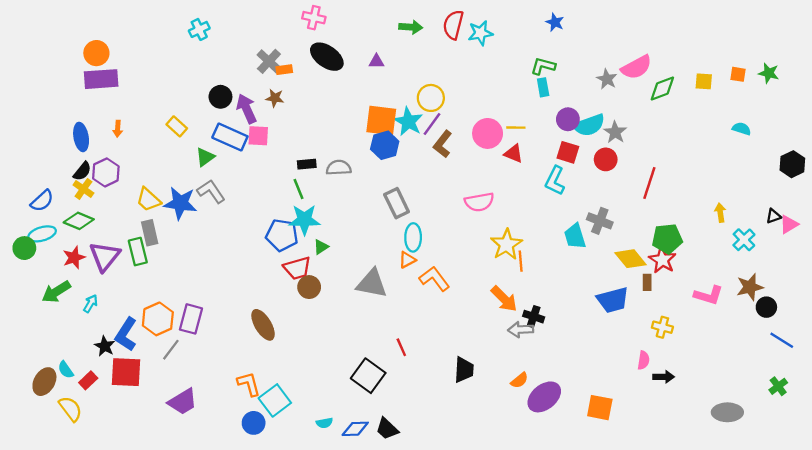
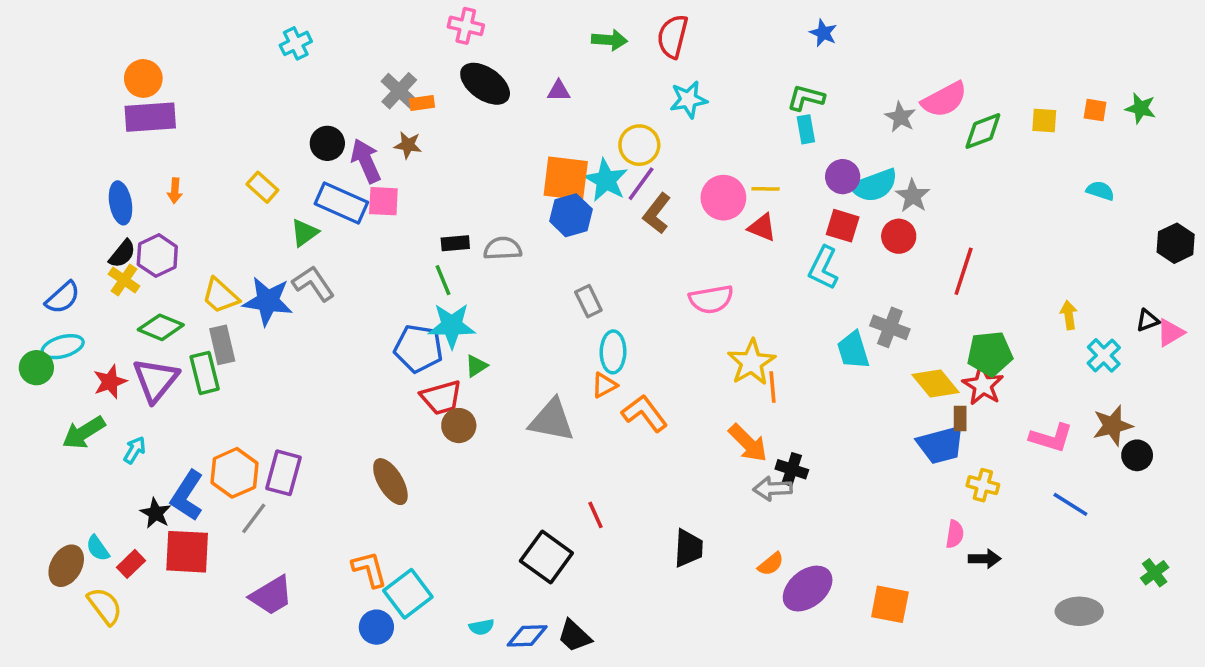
cyan star: (480, 33) -> (688, 100), moved
gray rectangle: (397, 203) -> (588, 301), size x0.7
green diamond: (79, 221) -> (161, 327), moved
blue trapezoid: (613, 300) -> (941, 445), moved
blue line: (782, 340) -> (1070, 504), moved

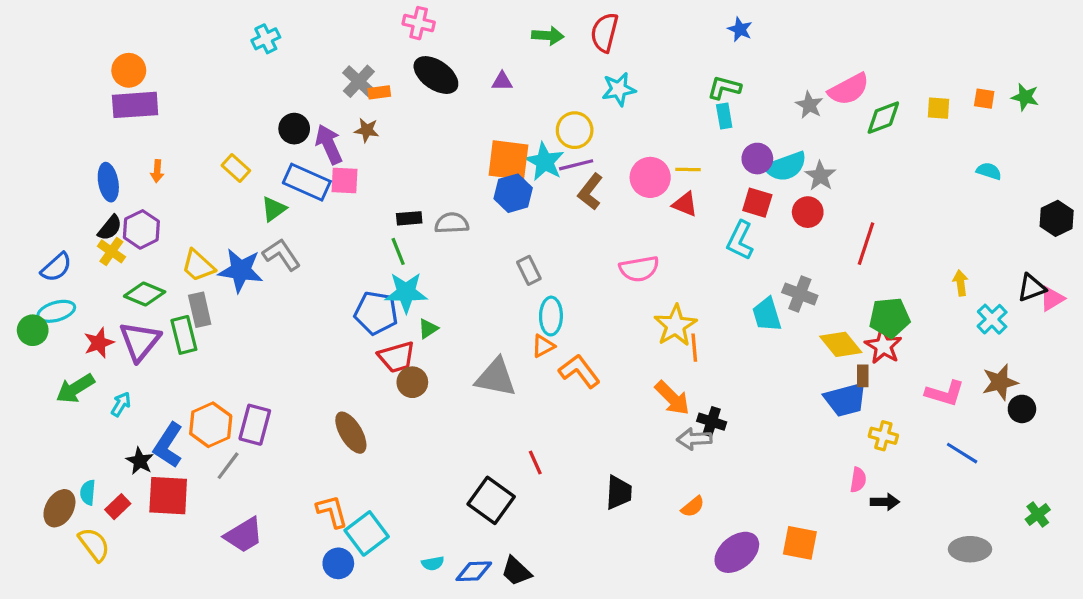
purple line: (641, 184) -> (576, 165), turned 40
black triangle: (1148, 320) -> (1031, 288), size x1.4
cyan semicircle: (98, 548) -> (88, 492), turned 40
purple ellipse: (808, 589) -> (737, 552), moved

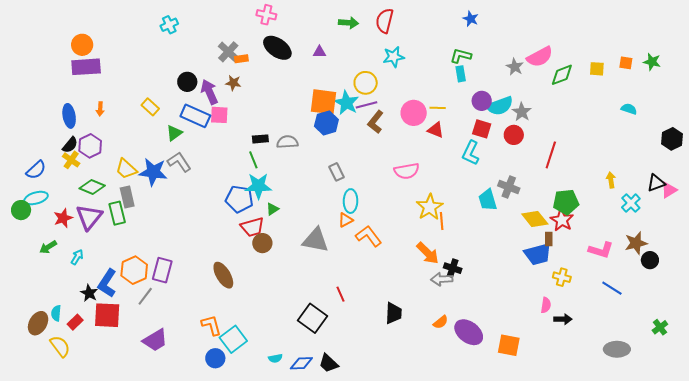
green arrow: (75, 389) -> (48, 247), size x0.7
purple ellipse: (737, 552) -> (469, 332), moved, turned 76

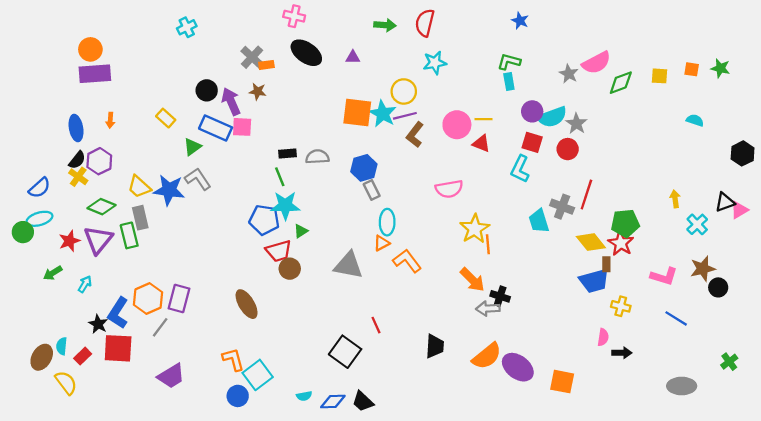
blue hexagon: (326, 123) -> (364, 168), moved
red line: (551, 155) -> (586, 194), moved
orange semicircle: (441, 322) -> (487, 356), size x1.8

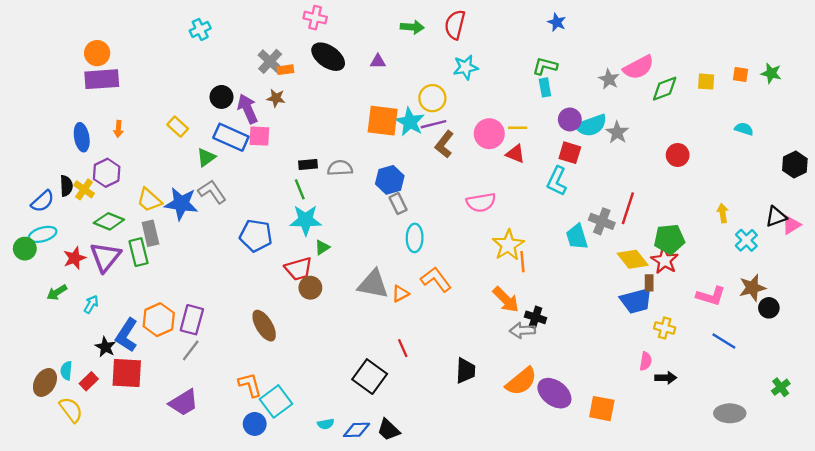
red circle: (568, 149) -> (678, 155), moved
black semicircle: (77, 160) -> (66, 186), moved, turned -42
blue pentagon: (264, 220) -> (256, 236), moved
orange triangle: (382, 243) -> (400, 294), moved
gray line: (160, 327) -> (191, 350), moved

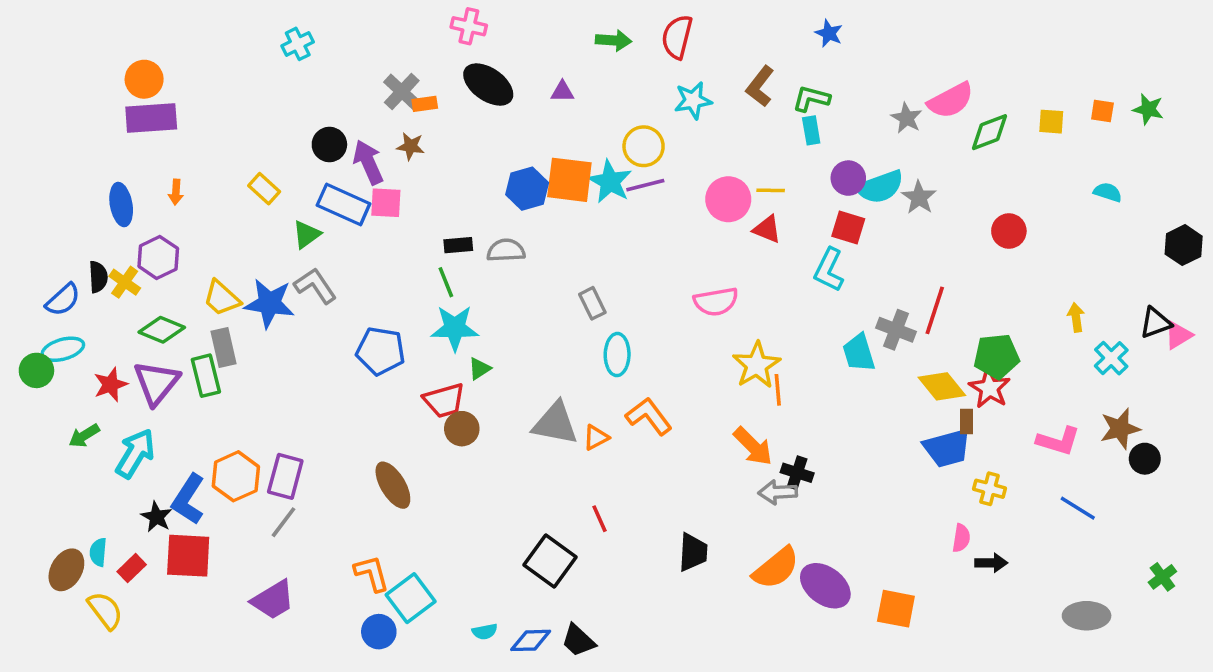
brown L-shape: (444, 144) -> (760, 86), moved
blue hexagon: (390, 180) -> (527, 189), moved
cyan arrow: (91, 304) -> (135, 453), size x1.8

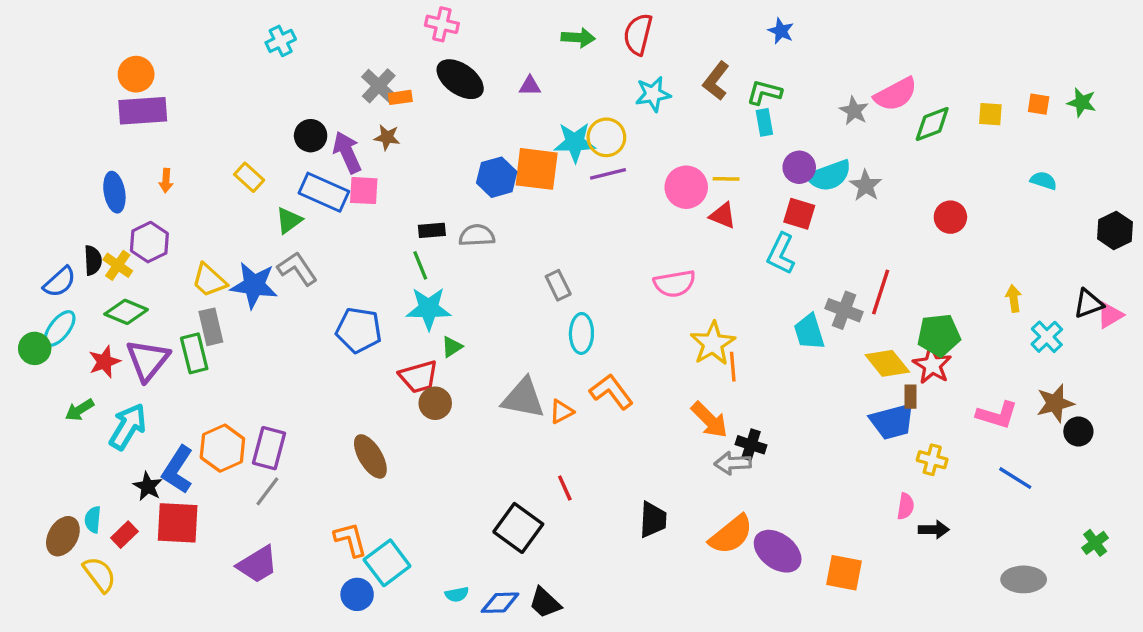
cyan star: (610, 182) -> (575, 142), moved, turned -30
green diamond: (162, 330) -> (126, 312), moved
cyan ellipse: (63, 349) -> (60, 328), turned -36

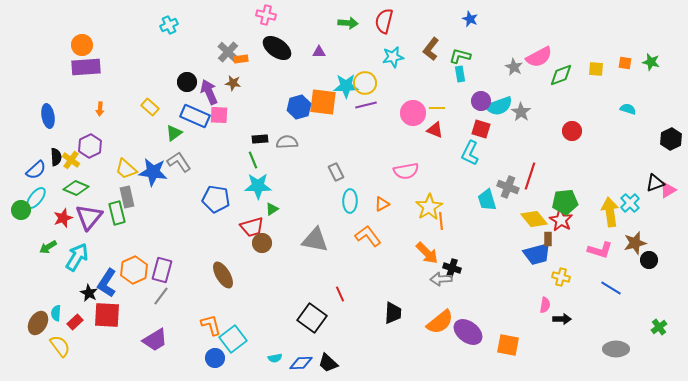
blue ellipse: (114, 192) -> (48, 116), moved
yellow arrow: (1014, 299) -> (610, 212), moved, size x1.8
orange triangle: (562, 412) -> (382, 204), moved

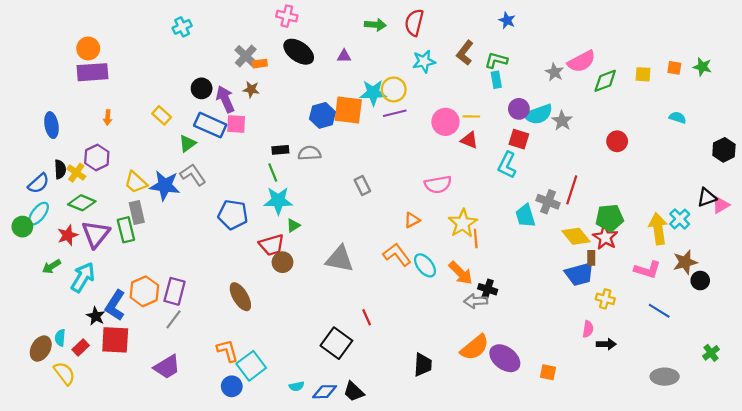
cyan ellipse: (350, 201) -> (425, 265), moved, turned -40
black trapezoid: (393, 313) -> (423, 365), moved
orange square: (508, 345) -> (548, 372), size x0.7

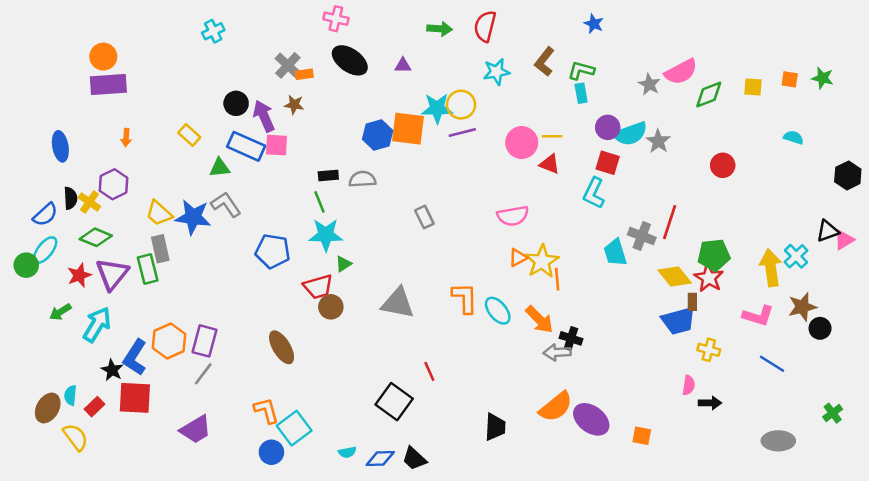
green triangle: (188, 143) -> (220, 168), turned 30
orange triangle: (412, 220) -> (518, 258), moved
orange L-shape: (397, 255) -> (465, 298), turned 36

